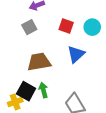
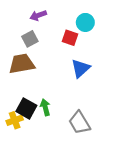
cyan circle: (92, 27) -> (85, 22), moved
brown trapezoid: (39, 62) -> (22, 64), moved

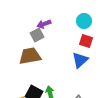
purple arrow: (38, 15) -> (44, 24), moved
red square: (70, 38) -> (86, 41), moved

